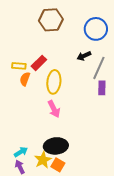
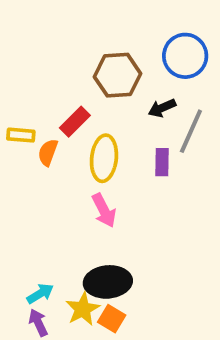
brown hexagon: (51, 20) -> (117, 75), moved
yellow rectangle: (19, 66) -> (21, 135), moved
purple rectangle: (102, 88) -> (162, 162), moved

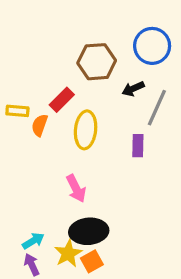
purple rectangle: (162, 162) -> (138, 146), moved
pink arrow: (104, 210) -> (76, 188), moved
orange square: (112, 319) -> (92, 261), turned 30

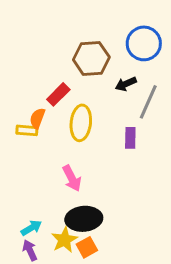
yellow rectangle: (17, 111) -> (27, 130), moved

